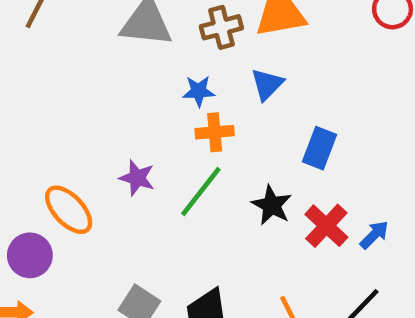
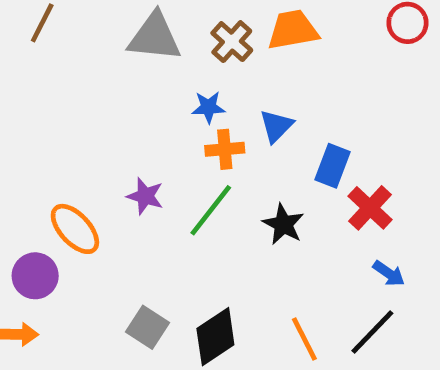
brown cross: (221, 27) -> (232, 42), turned -33
blue triangle: (267, 84) -> (276, 126), moved
red cross: (326, 226) -> (370, 208), moved
blue arrow: (374, 235) -> (389, 273), moved, turned 80

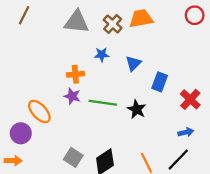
orange cross: (225, 149) -> (75, 74), moved
red cross: (370, 208) -> (190, 99), moved
green line: (211, 210) -> (103, 103), turned 60
blue arrow: (389, 273) -> (186, 132), turned -48

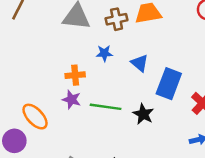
brown cross: (113, 24) -> (117, 19), turned 36
blue triangle: (133, 63) -> (140, 63), turned -35
blue rectangle: (160, 82) -> (169, 84), size x1.4

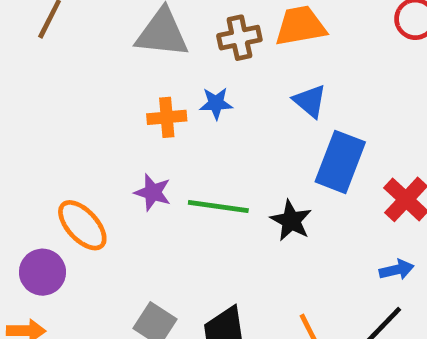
blue triangle: (140, 63) -> (310, 101), moved
orange cross: (75, 75) -> (167, 117), moved

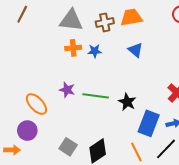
orange cross: (167, 117) -> (73, 48), moved
blue rectangle: (340, 162) -> (149, 123), moved
purple circle: (42, 272) -> (27, 131), moved

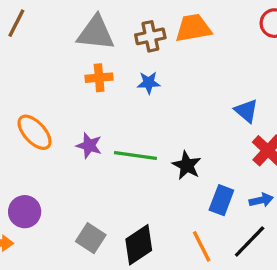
blue triangle: (135, 50) -> (246, 111), moved
blue star: (95, 51) -> (149, 83), moved
orange ellipse: (36, 104) -> (35, 132), moved
blue rectangle: (149, 123) -> (221, 200), size x0.7

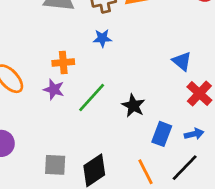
orange cross: (99, 78) -> (63, 62), moved
green line: (135, 155) -> (92, 98), turned -56
gray square: (91, 238) -> (55, 165), turned -30

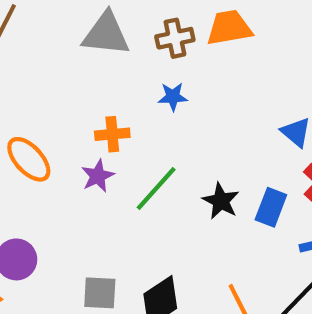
purple star: (54, 89) -> (98, 176), turned 30
blue rectangle: (162, 134) -> (271, 207), moved

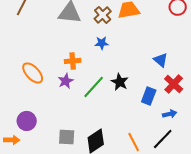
brown cross: (175, 38) -> (103, 15), turned -30
black star: (221, 201) -> (120, 82), moved

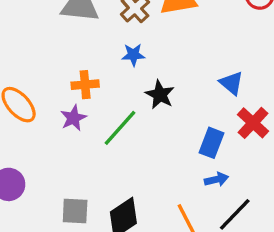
black star: (120, 82) -> (160, 95), moved
blue arrow: (170, 114) -> (216, 179), moved

